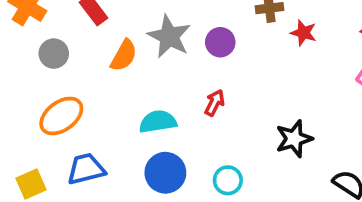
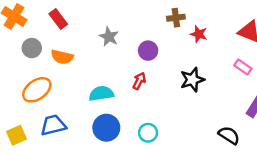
gray star: (169, 37) -> (109, 37), size x0.7
purple circle: (220, 42) -> (148, 51), moved
orange semicircle: (124, 55) -> (62, 57), moved, turned 75
black star: (294, 139) -> (192, 80), moved

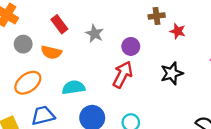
red rectangle: (58, 19) -> (59, 24), moved
red arrow: (139, 81) -> (123, 75), size x1.6
cyan semicircle: (101, 94) -> (73, 87), moved

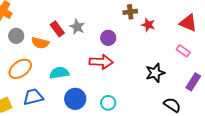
red rectangle: (59, 24) -> (57, 29), moved
black star: (172, 73) -> (155, 73), moved
red arrow: (123, 75) -> (101, 62), turned 65

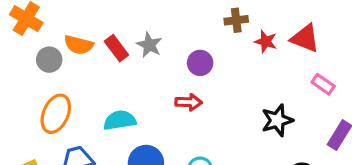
red triangle: (188, 23) -> (305, 38), moved
orange semicircle: (40, 43) -> (79, 45), moved
red arrow: (101, 62) -> (189, 102), size x0.7
orange ellipse: (20, 69) -> (56, 114), turned -30

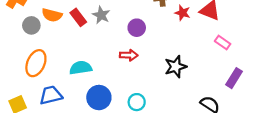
black star: (277, 120) -> (176, 67), moved

